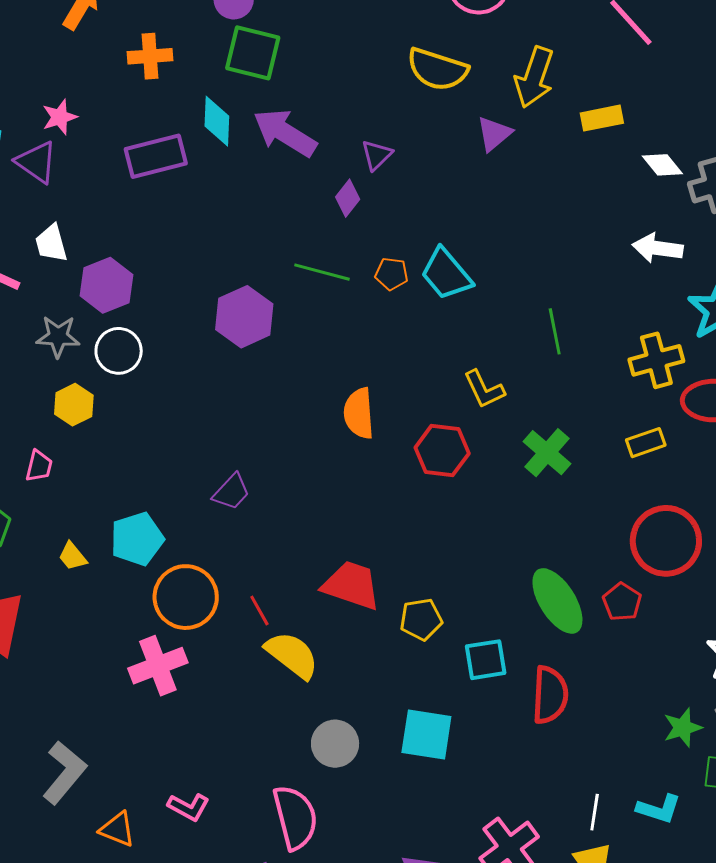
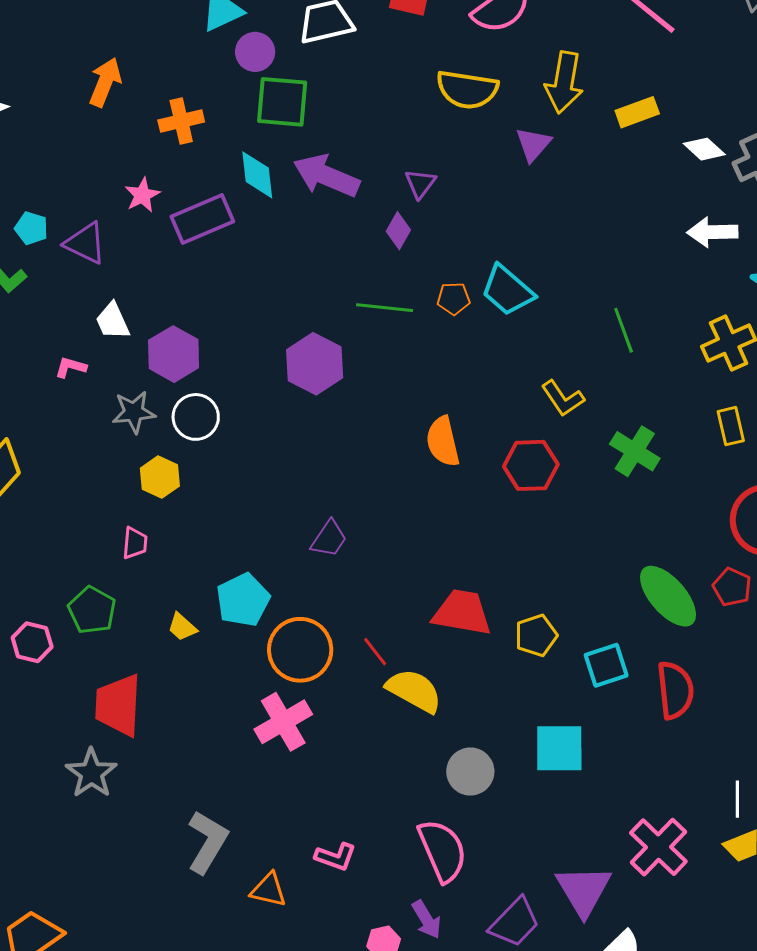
pink star: (60, 117) -> (142, 195), moved
yellow rectangle: (646, 443) -> (731, 426), turned -75

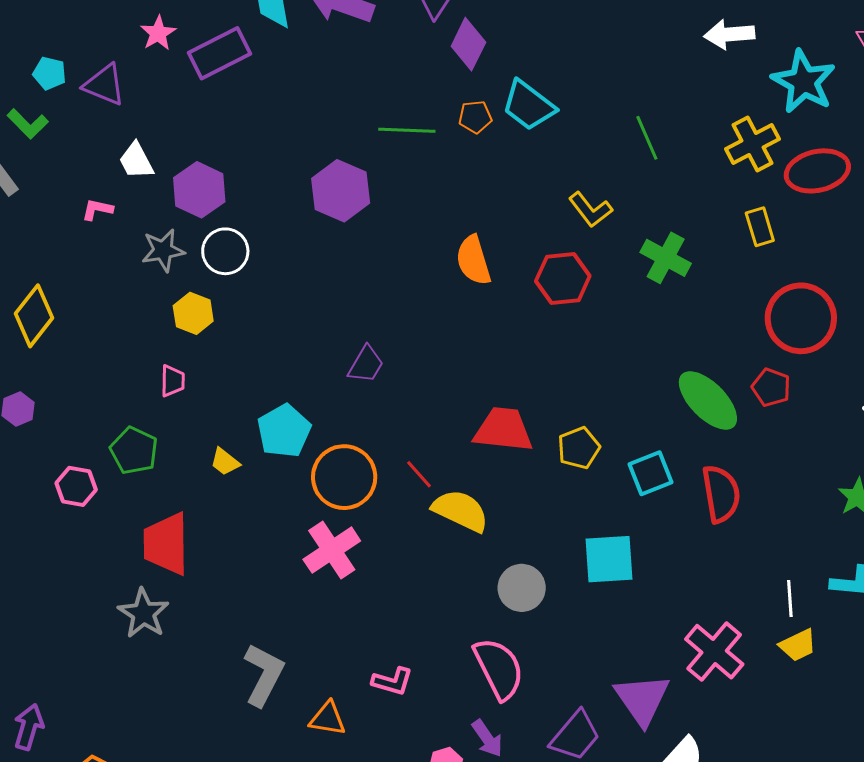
purple diamond: (398, 231) -> (468, 44), moved, size x1.4

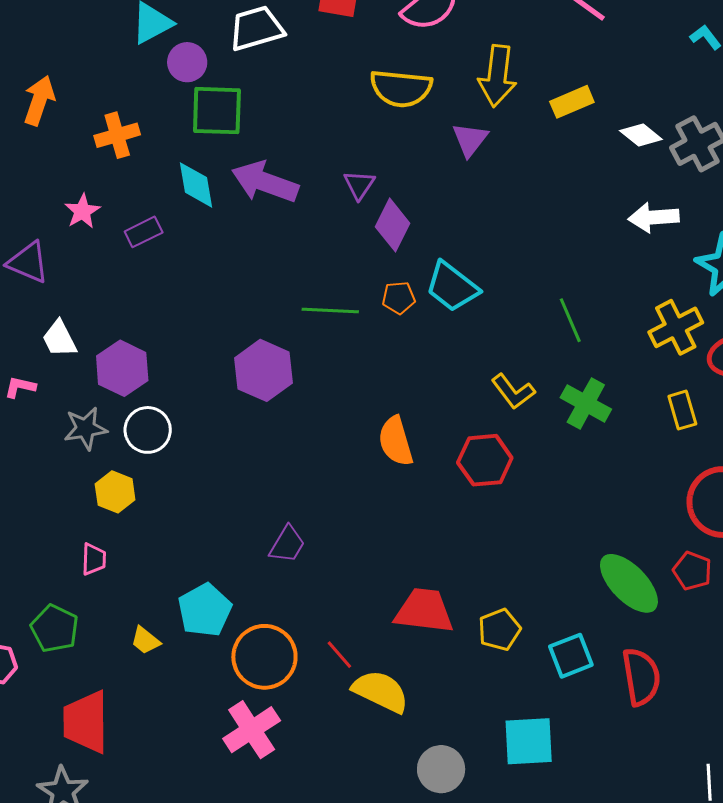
purple rectangle: (220, 53) -> (144, 232), size x0.6
green cross: (666, 258) -> (586, 403), moved

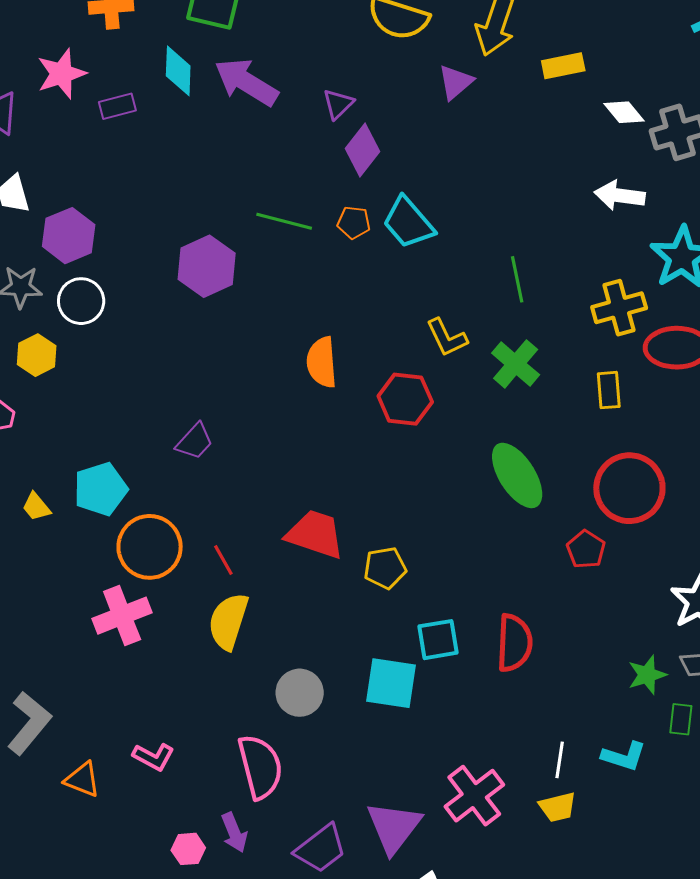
pink star: (82, 211) -> (61, 74), size x1.4
green ellipse: (629, 583) -> (517, 475), moved
cyan square: (571, 656) -> (438, 640), moved
yellow semicircle: (381, 691) -> (228, 621), moved, turned -110

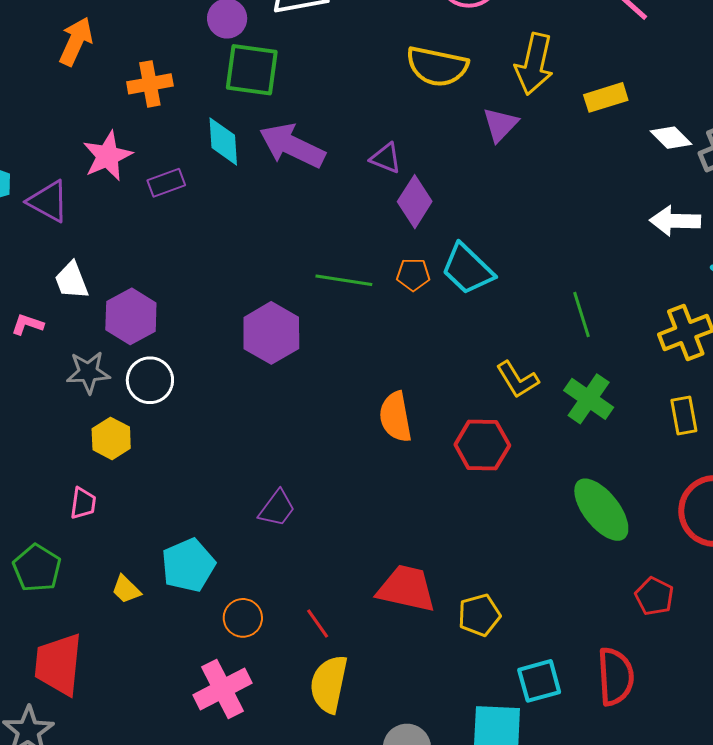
purple triangle: (338, 104) -> (386, 158), turned -48
orange circle: (150, 547) -> (243, 618), size x0.6
red pentagon: (586, 549) -> (654, 596), moved

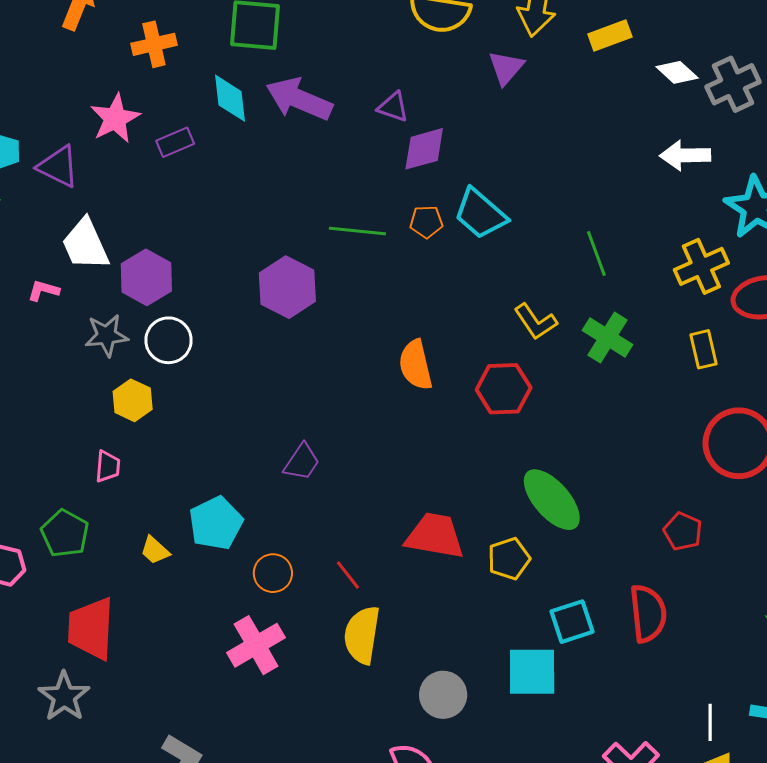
purple diamond: (415, 202) -> (424, 149), turned 45
white trapezoid: (72, 280) -> (85, 244), size x1.4
green ellipse: (601, 510) -> (552, 500), moved

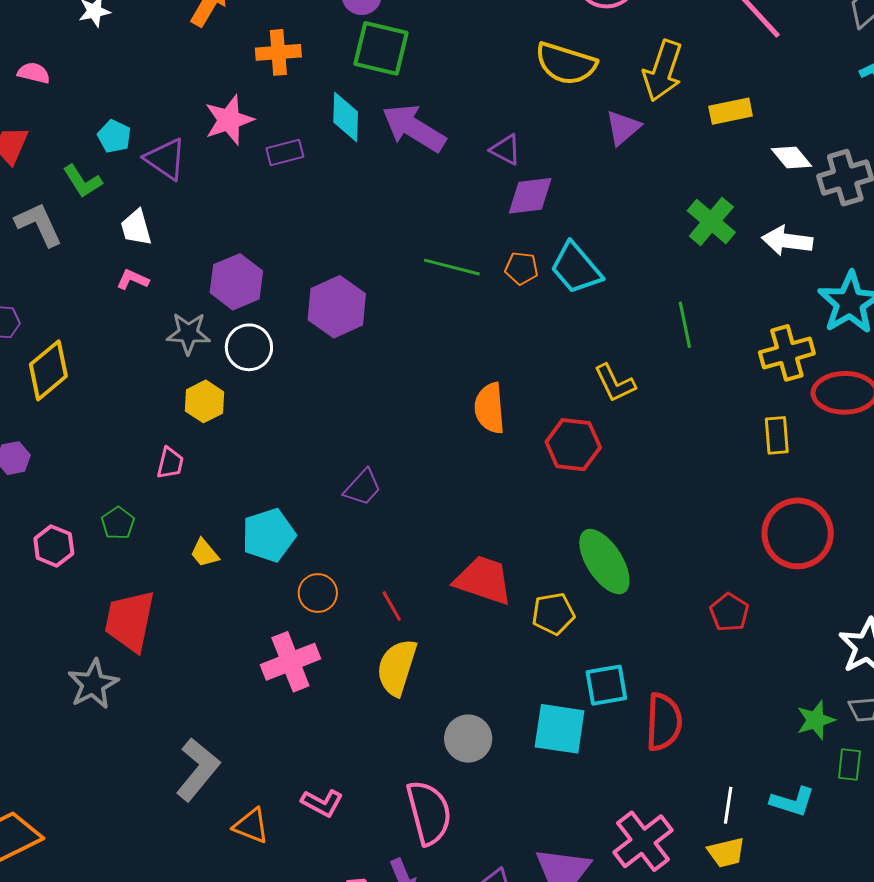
white trapezoid: (85, 244) -> (136, 228), moved, size x0.7
purple hexagon: (287, 287) -> (337, 307), moved
green cross: (607, 338) -> (711, 222), moved
green pentagon: (65, 533) -> (118, 523), size x0.7
red semicircle: (648, 613) -> (664, 722), moved

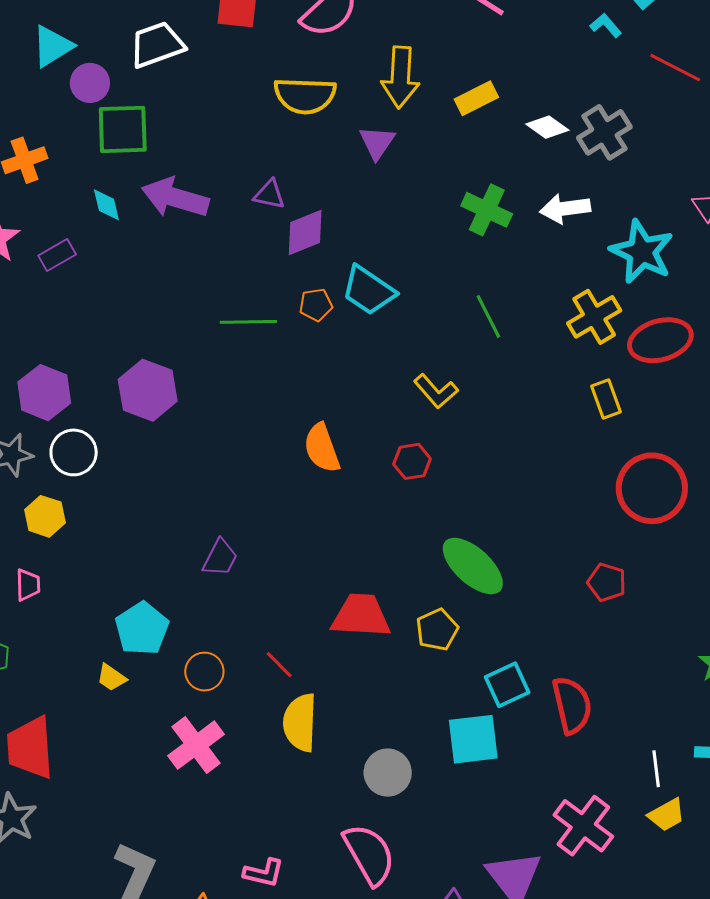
cyan diamond: (346, 117) -> (106, 205), size x0.7
red hexagon: (573, 445) -> (412, 461), size x0.7
yellow trapezoid: (204, 553) -> (111, 678), moved

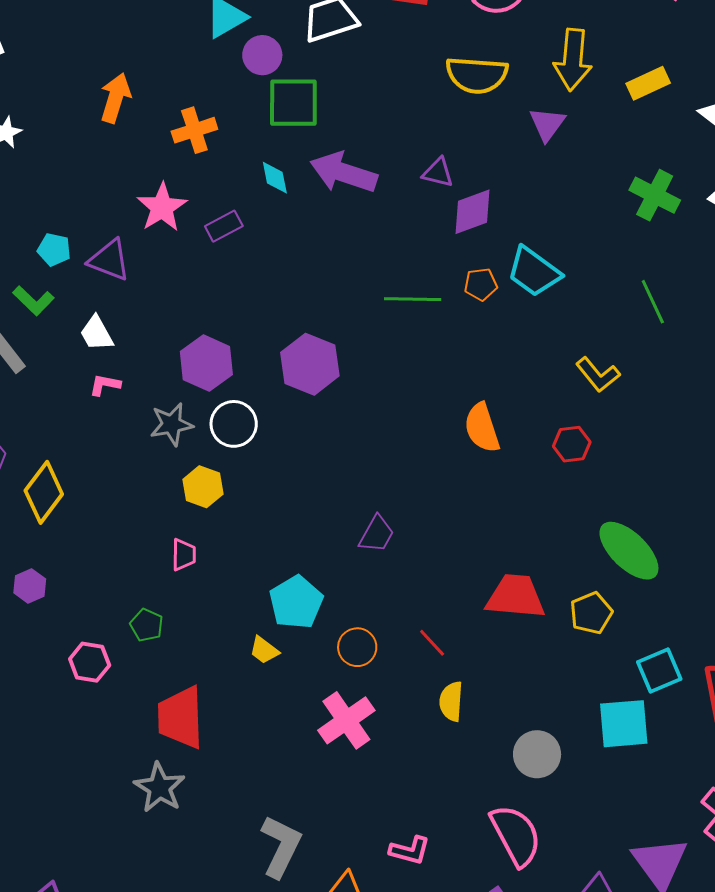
yellow semicircle: (300, 723) -> (451, 701), size x0.7

